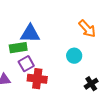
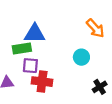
purple square: (26, 64) -> (30, 66), turned 35

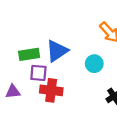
blue triangle: (35, 34) -> (57, 51), moved, turned -35

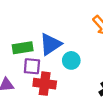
cyan circle: (94, 64) -> (71, 60), moved

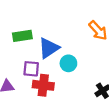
green rectangle: (23, 48) -> (22, 36), moved

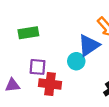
blue triangle: (49, 48) -> (89, 45), moved

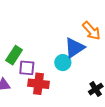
green rectangle: (28, 33) -> (14, 55), moved, turned -48

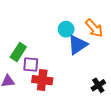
cyan circle: (63, 63) -> (66, 29), moved

